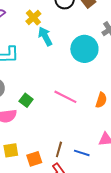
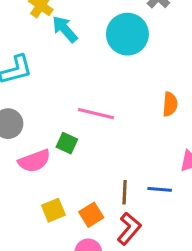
pink line: (65, 97) -> (96, 114), moved
green square: (26, 100) -> (67, 143), moved

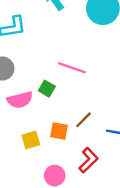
brown line: (125, 192) -> (84, 120), moved, turned 36
orange square: (91, 215) -> (59, 131), moved, turned 36

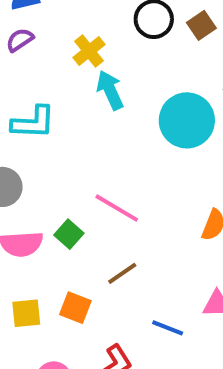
brown line: (84, 120) -> (122, 273), moved

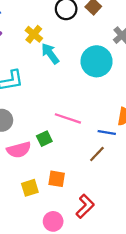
green square: (69, 234) -> (44, 139), turned 35
brown line: (122, 273) -> (97, 154), moved
blue line: (168, 328) -> (107, 133), moved

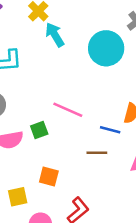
brown line: (97, 154) -> (97, 153), turned 42
yellow square: (30, 188) -> (18, 197), moved

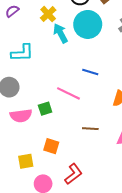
cyan circle: (106, 48) -> (88, 24), moved
blue line: (110, 130) -> (90, 72), moved

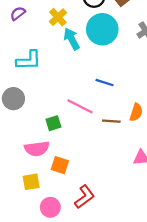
pink semicircle: (21, 116) -> (37, 149), moved
brown line: (90, 129) -> (111, 121), moved

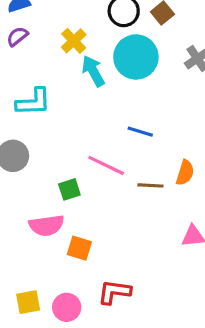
yellow square: (31, 182) -> (28, 302), moved
red L-shape: (84, 197) -> (114, 292), turned -135

